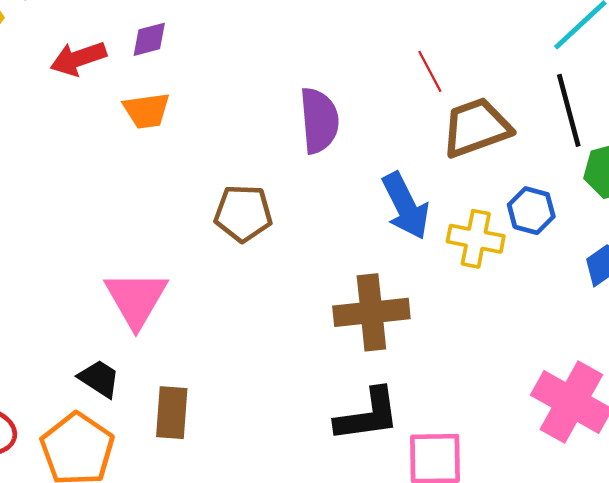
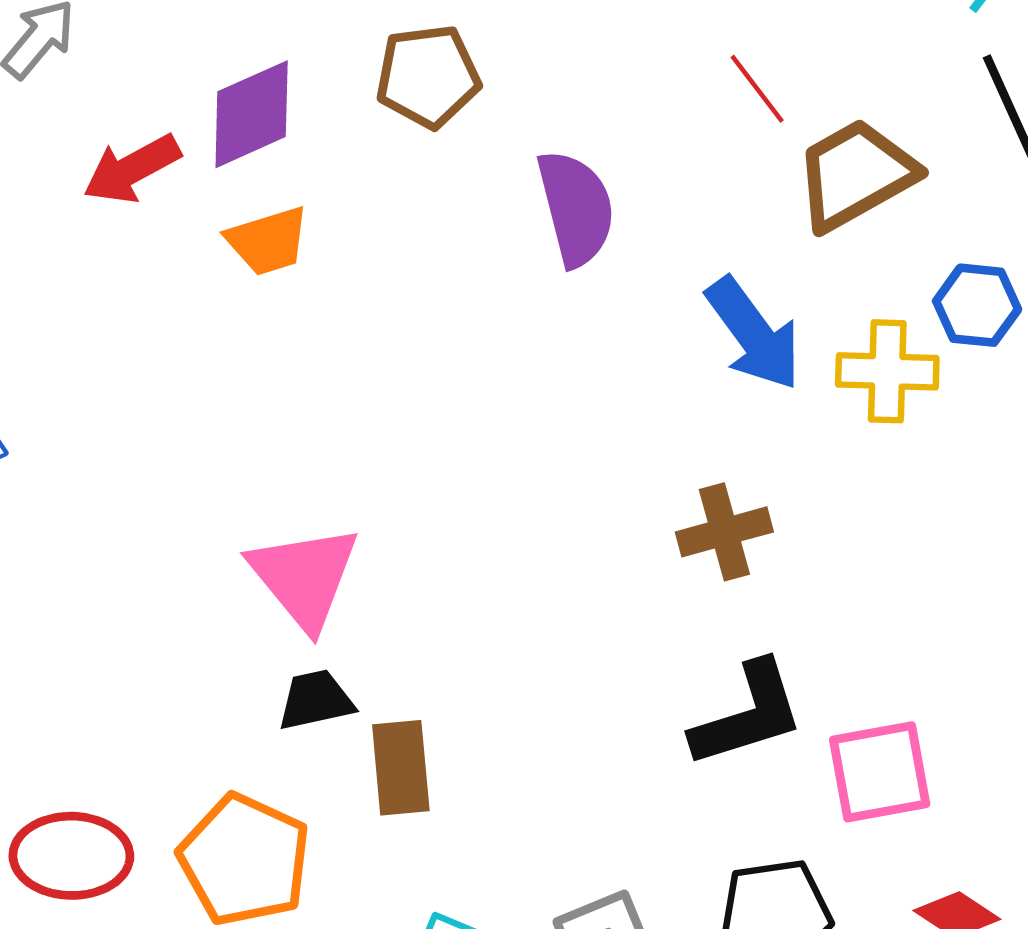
purple diamond: (149, 39) -> (252, 114), size x1.6
brown pentagon: (243, 213) -> (428, 76), moved
brown cross: (371, 312) -> (724, 532), size x0.7
black trapezoid: (99, 379) -> (316, 700), moved, turned -36

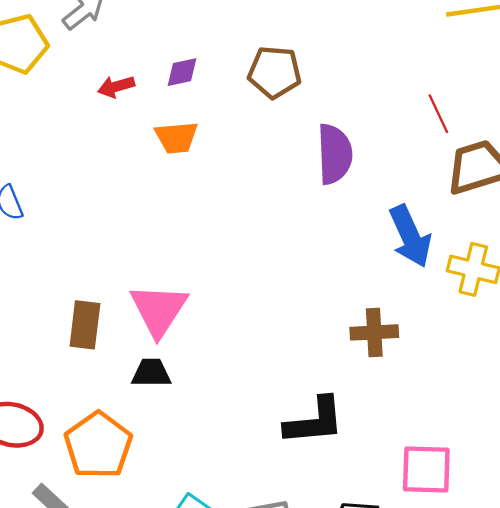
purple diamond: (252, 114) -> (182, 72), size x0.6
red arrow: (132, 169) -> (116, 87), size x0.7
black L-shape: (748, 715) -> (314, 421), moved
brown rectangle: (401, 768) -> (85, 325), moved

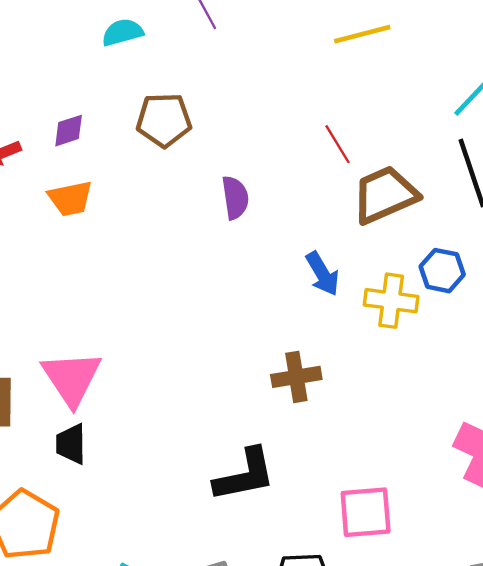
purple semicircle: (335, 154) -> (235, 198), size x0.7
blue arrow: (410, 236) -> (322, 274), size x0.7
black trapezoid: (151, 373) -> (71, 444), turned -84

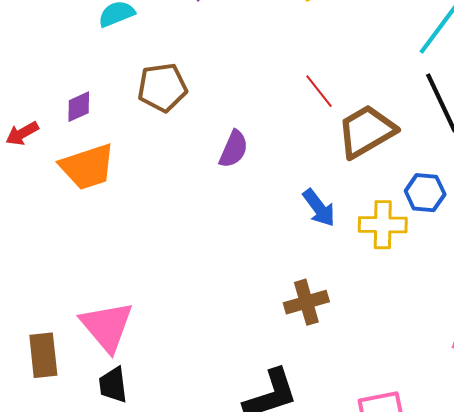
orange trapezoid: (70, 198) -> (87, 167), size x1.4
purple semicircle: (235, 198) -> (234, 149), turned 39

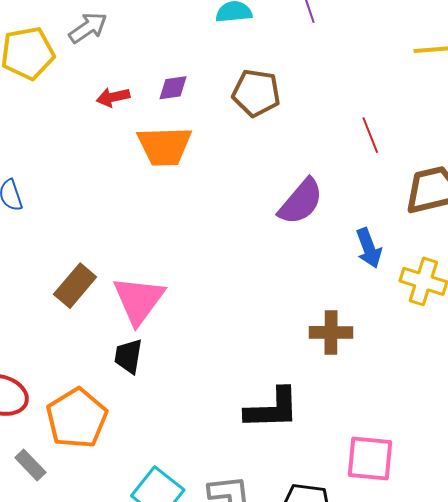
red line: (319, 91) -> (370, 135), moved
purple semicircle: (234, 149) -> (301, 202), moved, size x1.4
brown rectangle: (43, 355) -> (75, 286), moved, turned 30

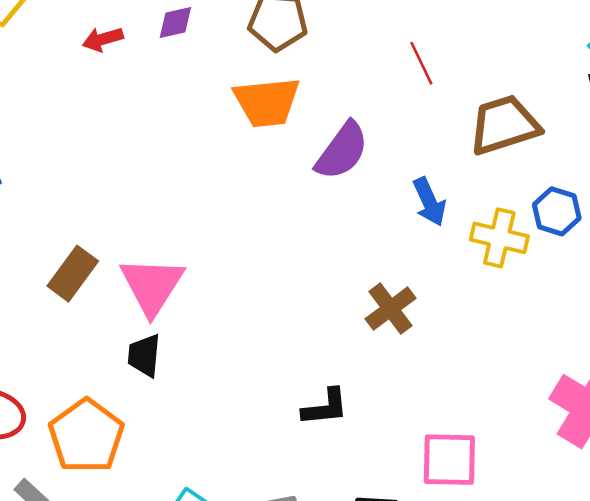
orange trapezoid: (164, 146) -> (267, 102), moved
brown cross: (331, 332) -> (391, 309), turned -33
black L-shape: (272, 409) -> (325, 407), size x0.7

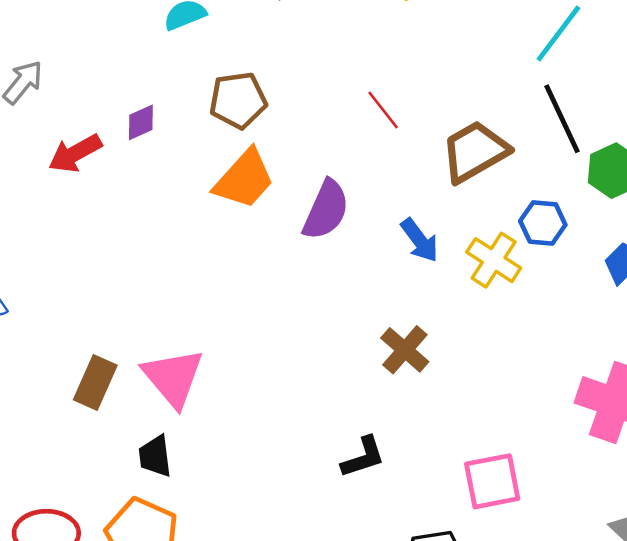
red arrow: (103, 39) -> (75, 153), size x1.4
orange trapezoid: (267, 102) -> (244, 179), turned -30
yellow cross: (499, 238) -> (494, 260), turned 32
black trapezoid: (144, 355) -> (155, 456), moved

